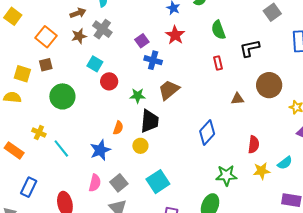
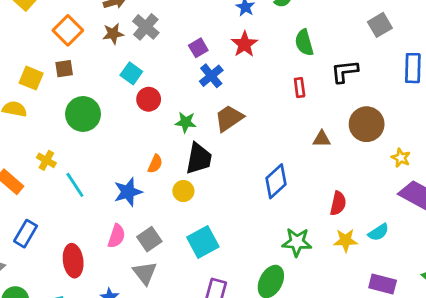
blue cross: (153, 60) -> (211, 76), turned 30

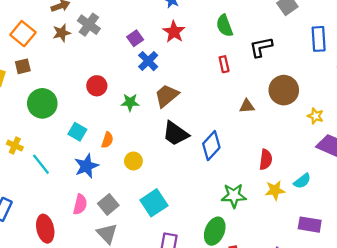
cyan square: (131, 73) -> (77, 132), moved
black trapezoid: (199, 159) -> (176, 134), moved, turned 120

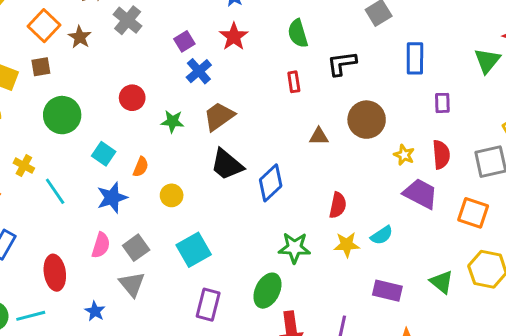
brown star: (62, 33) -> (80, 37), moved, turned -30

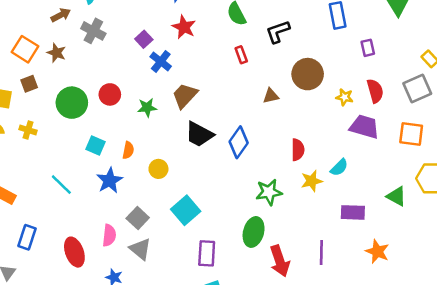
green circle: (62, 115) -> (72, 103), moved
yellow cross: (24, 166) -> (28, 130), moved
pink semicircle: (101, 245) -> (109, 235), moved

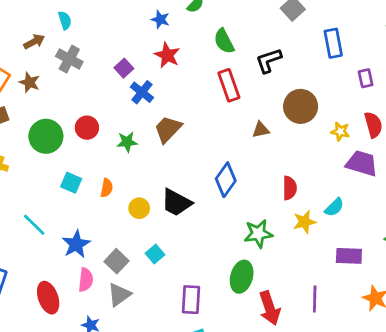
red rectangle: (241, 55) -> (229, 85), size x1.6
black trapezoid: (199, 134) -> (176, 203), moved
blue star: (110, 180) -> (76, 244), moved
cyan square: (186, 210) -> (155, 254), moved, size x0.6
gray triangle: (140, 249) -> (119, 295), turned 45

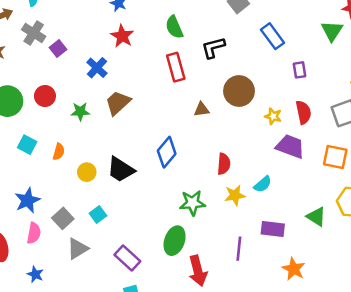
blue rectangle: (333, 43) -> (273, 36), turned -30
purple square: (124, 68) -> (58, 49), moved
gray triangle: (119, 295) -> (78, 249), moved
purple line: (315, 299) -> (239, 249), moved
purple rectangle: (191, 300) -> (127, 258), turned -55

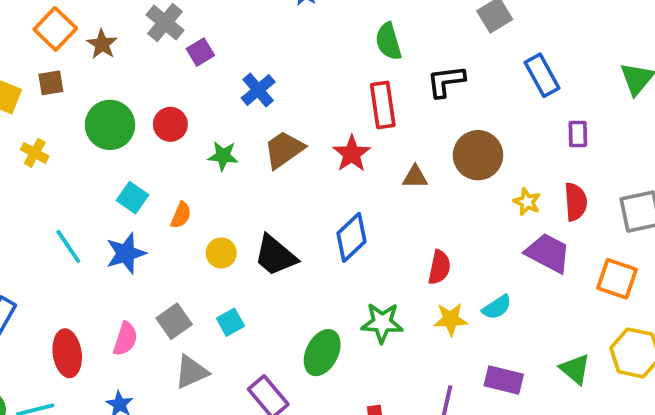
red star: (122, 36) -> (352, 154), moved
blue star: (28, 200) -> (126, 253), moved
green ellipse: (175, 241) -> (322, 353), moved

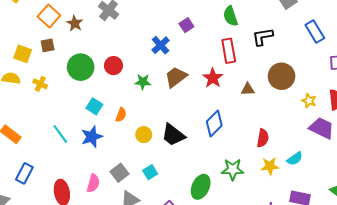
purple square: (200, 52) -> (186, 25), moved

